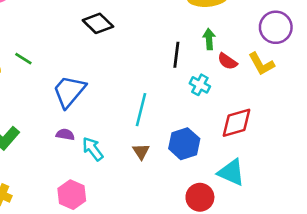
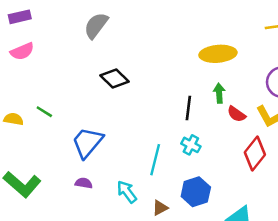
cyan cross: (200, 85) -> (191, 145), moved
red diamond: (237, 123) -> (255, 154), moved, turned -36
cyan arrow: (93, 149) -> (127, 192), moved
brown triangle: (141, 151) -> (160, 208), moved, turned 35

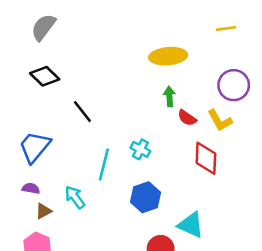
black diamond: (115, 78) -> (45, 76), moved
black line: (188, 108) -> (82, 112), moved, turned -45
red diamond: (255, 154) -> (206, 158), turned -36
brown triangle: (160, 208) -> (43, 211), moved

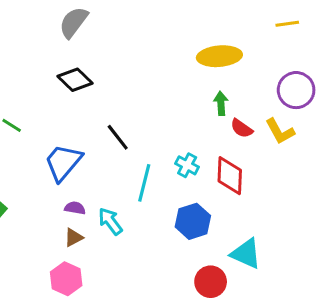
black line: (82, 112) -> (118, 137), moved
red diamond: (206, 158) -> (230, 176), moved
purple semicircle: (31, 188) -> (75, 208), moved

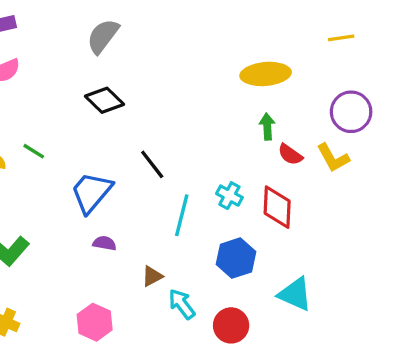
cyan arrow: (110, 221) -> (182, 304), moved
brown triangle: (74, 237) -> (152, 276), moved
red circle: (211, 282) -> (231, 325), moved

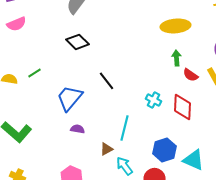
green line: (34, 151) -> (34, 73), turned -64
cyan line: (182, 215) -> (124, 128), moved
blue hexagon: (236, 258) -> (164, 150), moved

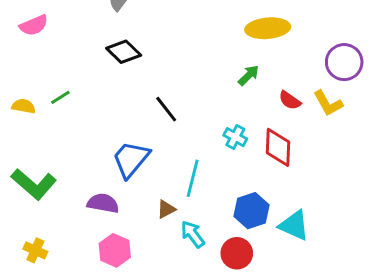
green arrow: (176, 58) -> (249, 75), moved, turned 49
blue trapezoid: (70, 98) -> (131, 159), moved
purple semicircle: (78, 129) -> (103, 203), moved, size x1.5

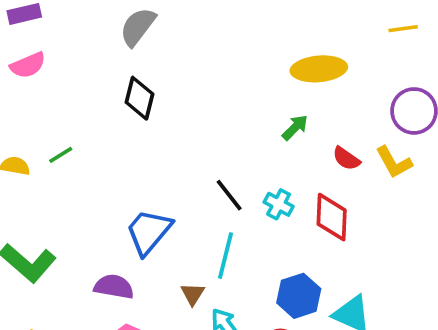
black diamond: (124, 52) -> (140, 98), turned 60
black line: (166, 109) -> (229, 195), moved
brown triangle: (166, 209) -> (193, 294), turned -30

